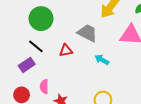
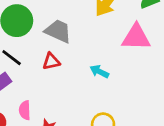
gray trapezoid: (87, 33) -> (58, 31), moved

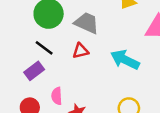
cyan arrow: (99, 72) -> (125, 60), size x1.6

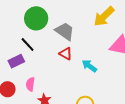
red triangle: (81, 51) -> (66, 54), moved, turned 32
cyan arrow: (125, 60) -> (89, 66), size x0.7

